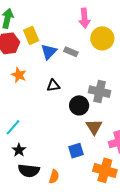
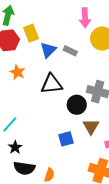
black triangle: (53, 86) -> (52, 84), size x1.6
blue square: (76, 151) -> (66, 139), moved

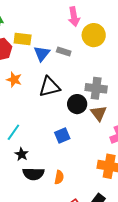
yellow rectangle: (31, 33) -> (23, 39), turned -54
brown triangle: (91, 127) -> (99, 113), moved
blue square: (66, 139) -> (62, 135), moved

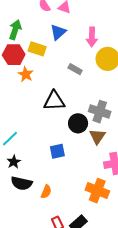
blue triangle: (42, 53) -> (58, 32), moved
orange star: (14, 80) -> (26, 74), moved

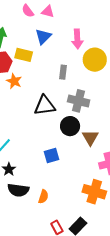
gray rectangle: (75, 69) -> (63, 72), turned 72
gray cross: (100, 112) -> (79, 101), moved

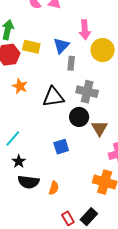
blue triangle: (43, 37) -> (61, 46), moved
orange star: (14, 81) -> (20, 86), moved

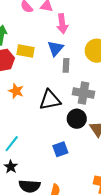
pink arrow: (85, 30) -> (62, 24), moved
black star: (19, 161) -> (11, 167), moved

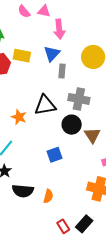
orange star: (16, 91) -> (19, 117), moved

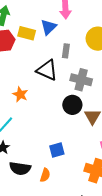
blue triangle: (52, 54) -> (49, 27), moved
black triangle: (45, 105) -> (47, 70), moved, turned 30
blue square: (55, 155) -> (57, 150), moved

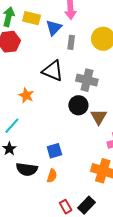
yellow rectangle: (27, 33) -> (32, 18), moved
gray rectangle: (66, 51) -> (71, 42), moved
blue square: (57, 150) -> (54, 151), moved

